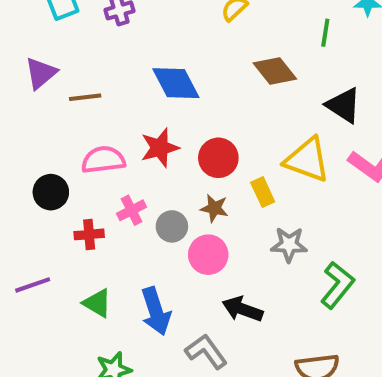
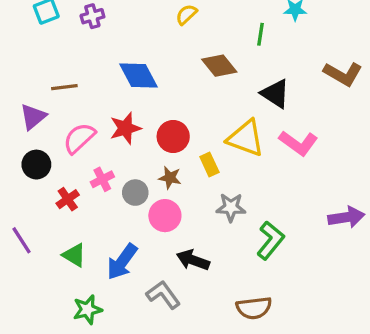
purple triangle: (41, 73) -> (33, 117), moved
pink semicircle: (103, 160) -> (79, 138), turned -36
red cross: (89, 234) -> (68, 199), turned -30
purple line: (33, 285) -> (22, 240), turned 76
blue arrow: (156, 311) -> (122, 262), turned 54

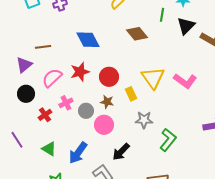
black triangle: (275, 94) -> (186, 26), moved, turned 42
yellow triangle: (246, 138) -> (153, 78), turned 35
black arrow: (193, 260) -> (121, 152), turned -66

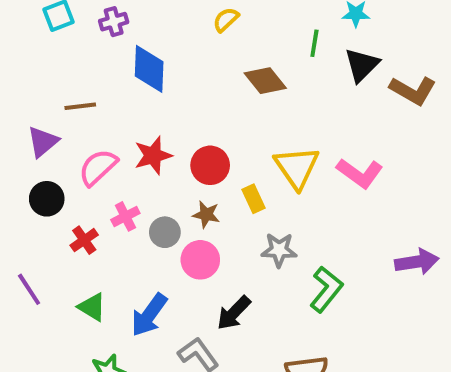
blue diamond: (88, 40) -> (149, 69), moved, turned 30

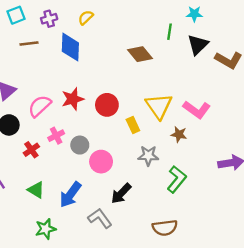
yellow semicircle: (226, 20) -> (86, 18), moved
brown line: (80, 106) -> (29, 43), moved
brown star: (206, 215) -> (179, 134), moved

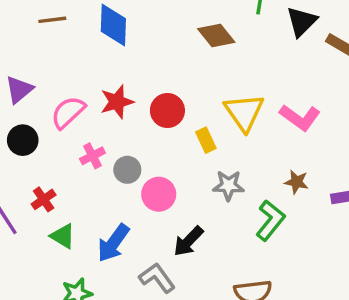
brown star: (179, 134) -> (296, 182), moved
red cross: (31, 150) -> (44, 199), moved

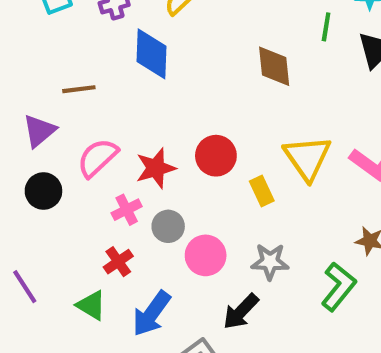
brown line: (52, 20) -> (79, 89), moved
brown diamond: (216, 35) -> (274, 66), turned 33
red star: (117, 102) -> (156, 168), moved
gray star: (228, 185) -> (270, 262), moved
red cross: (44, 199) -> (118, 262), moved

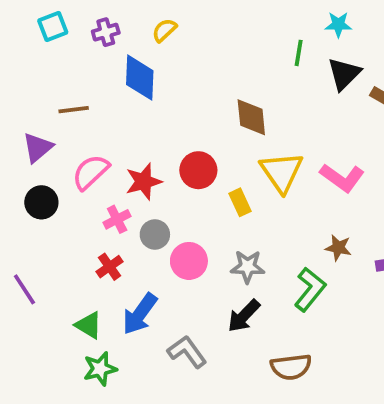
brown diamond: (274, 66) -> (251, 117), moved
green triangle: (91, 305) -> (89, 325), moved
black arrow: (241, 312) -> (244, 316), moved

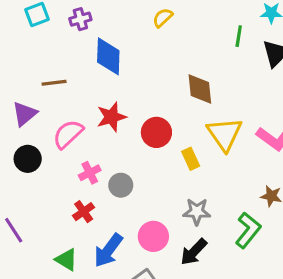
yellow semicircle: (164, 30) -> (163, 18), moved
red star: (144, 182) -> (111, 117), moved
pink circle: (189, 261) -> (153, 236), moved

